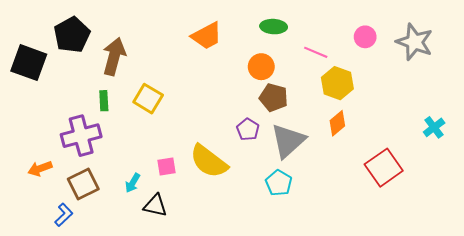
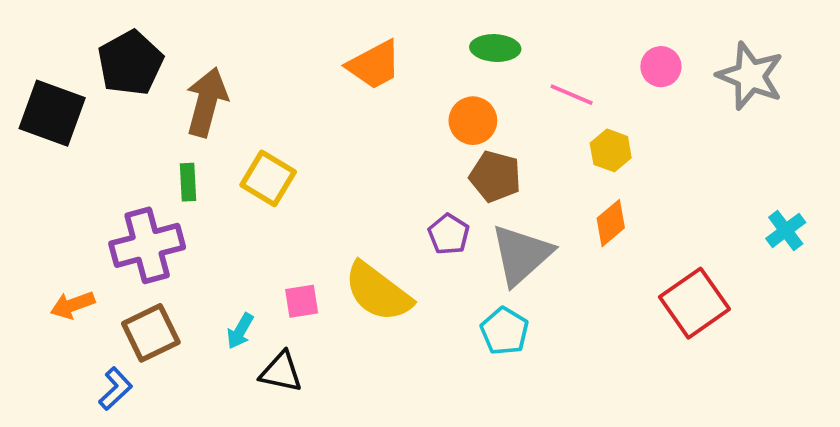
yellow hexagon: (337, 83) -> (611, 150), size x0.7

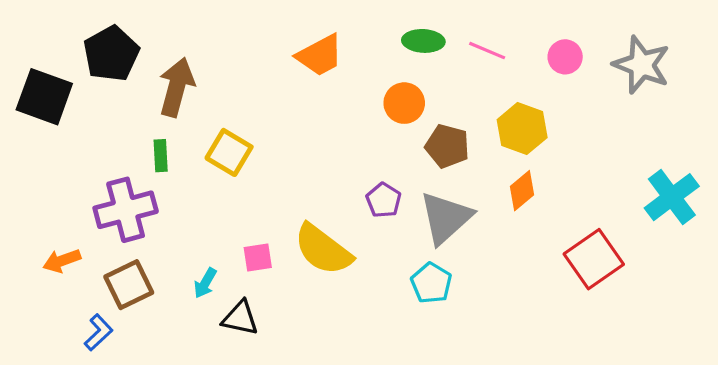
pink line: (572, 95) -> (487, 51), moved
yellow hexagon: (611, 150) -> (522, 129), size x1.4
brown pentagon: (495, 176) -> (447, 146), moved
cyan cross: (786, 230) -> (672, 197), size x1.6

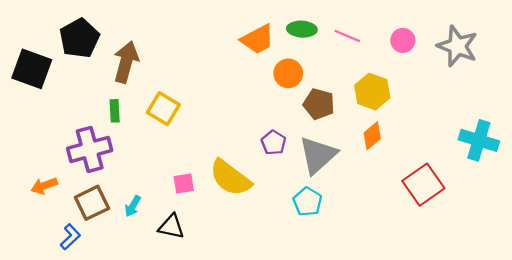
orange trapezoid: (320, 55) -> (258, 39), moved
cyan cross: (672, 197) -> (479, 140), turned -36
cyan arrow: (205, 283) -> (133, 206), moved

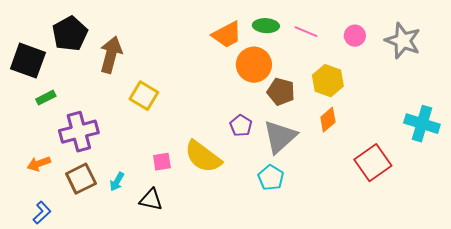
orange circle: (288, 73) -> (254, 65), size x1.4
green rectangle: (115, 111) -> (46, 98), moved, turned 66
blue L-shape: (70, 237) -> (42, 213), moved

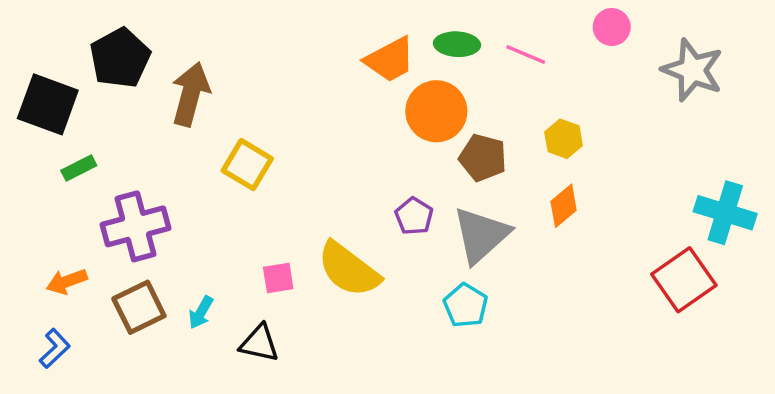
pink circle: (355, 36) -> (612, 27), moved
yellow hexagon: (328, 81) -> (564, 139), size x0.7
red square: (373, 163) -> (684, 280), moved
blue L-shape: (42, 213) -> (55, 348), moved

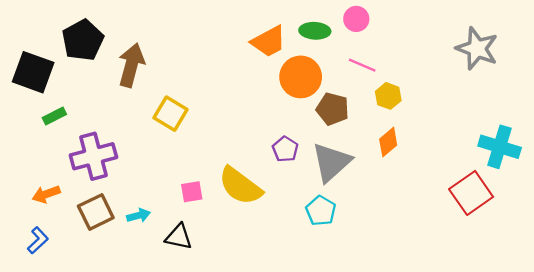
pink circle: (612, 27) -> (356, 19), moved
pink line: (526, 55) -> (362, 65), moved
cyan arrow: (201, 312) -> (138, 215), turned -135

